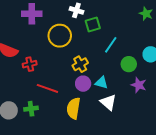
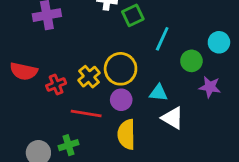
yellow circle: (60, 36) -> (121, 69), moved
yellow cross: (80, 64) -> (89, 77), moved
purple circle: (83, 84) -> (121, 100), moved

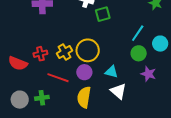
cyan line: (162, 39) -> (138, 33), moved
red semicircle: (24, 71) -> (18, 63), moved

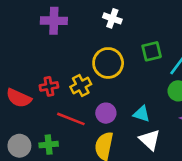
green square: (103, 14) -> (152, 51), moved
yellow circle: (88, 50) -> (108, 63), moved

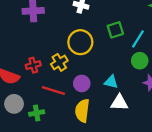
white triangle: (150, 140) -> (119, 103), turned -36
gray circle: (19, 146) -> (14, 104), moved

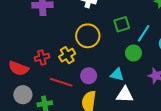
green circle: (140, 61) -> (133, 53), moved

